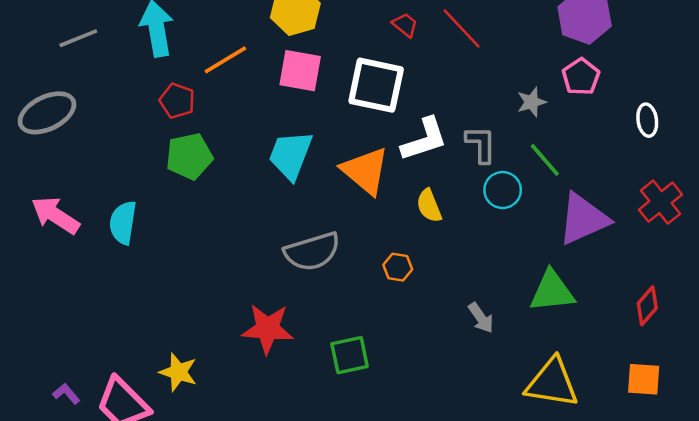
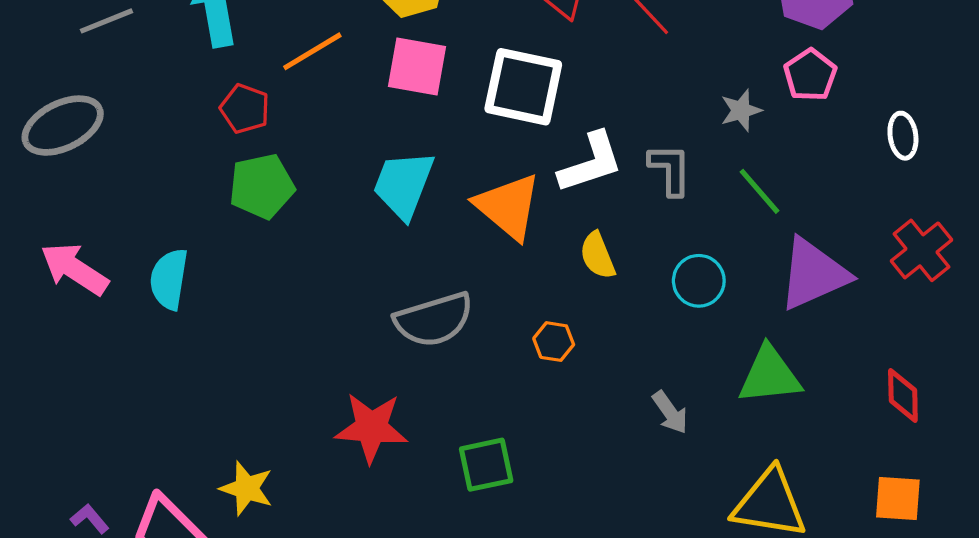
cyan circle: (503, 190) -> (699, 281), moved
red diamond: (647, 306) -> (903, 396), turned -42

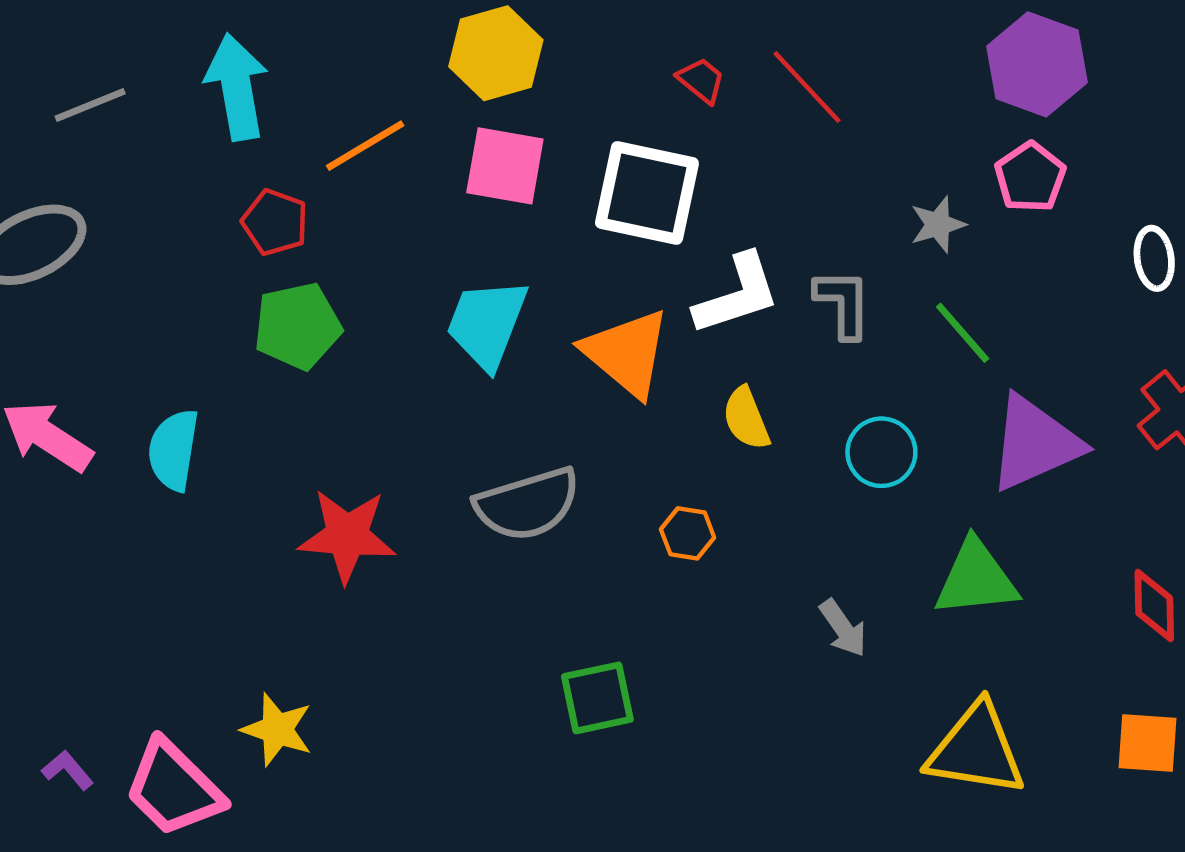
red star: (371, 428) -> (347, 536), moved

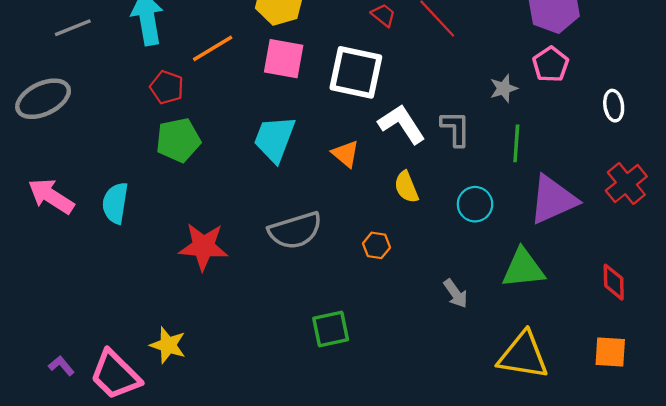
white L-shape: (737, 294) -> (402, 124), turned -105
green line: (963, 333) -> (516, 143), turned 45
orange triangle: (627, 353) -> (346, 154), size x0.6

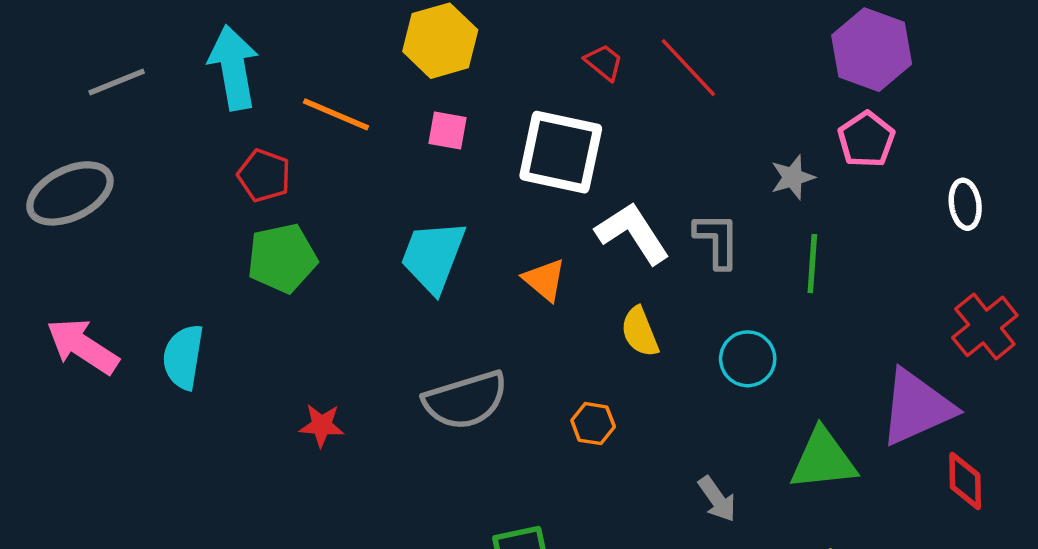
orange line: (213, 48) -> (336, 114), turned 54
pink square: (284, 59) -> (447, 131), size x0.6
purple triangle: (553, 200) -> (917, 407), moved
red star: (203, 247) -> (322, 425), size x0.6

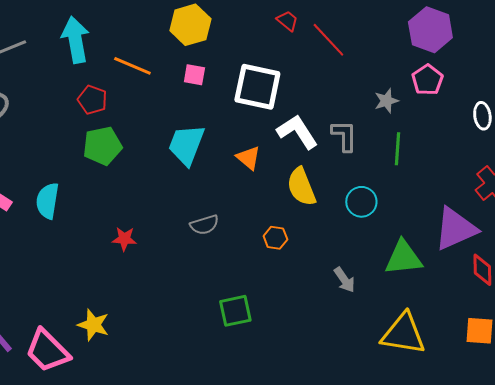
red trapezoid: (604, 62) -> (287, 21), moved
yellow semicircle: (640, 332) -> (301, 187), size x1.4
gray semicircle: (465, 400) -> (204, 225), size x0.6

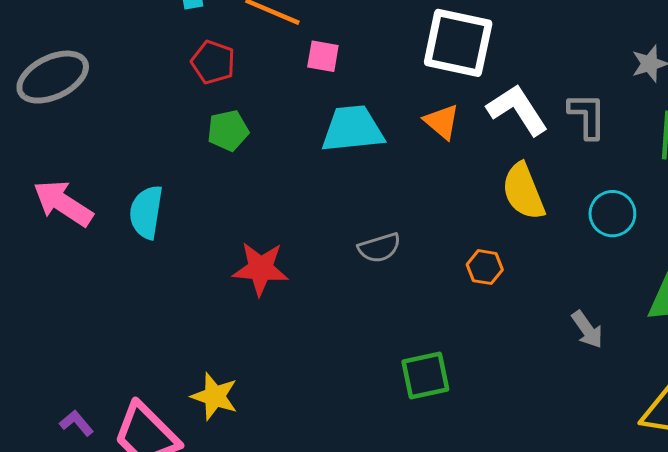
pink square: (194, 75) -> (323, 56), moved
cyan trapezoid: (186, 145) -> (353, 129), turned 63
green pentagon: (102, 146) -> (228, 130), size x0.7
orange triangle: (248, 158) -> (442, 122), moved
red star: (124, 239) -> (261, 269), size x1.5

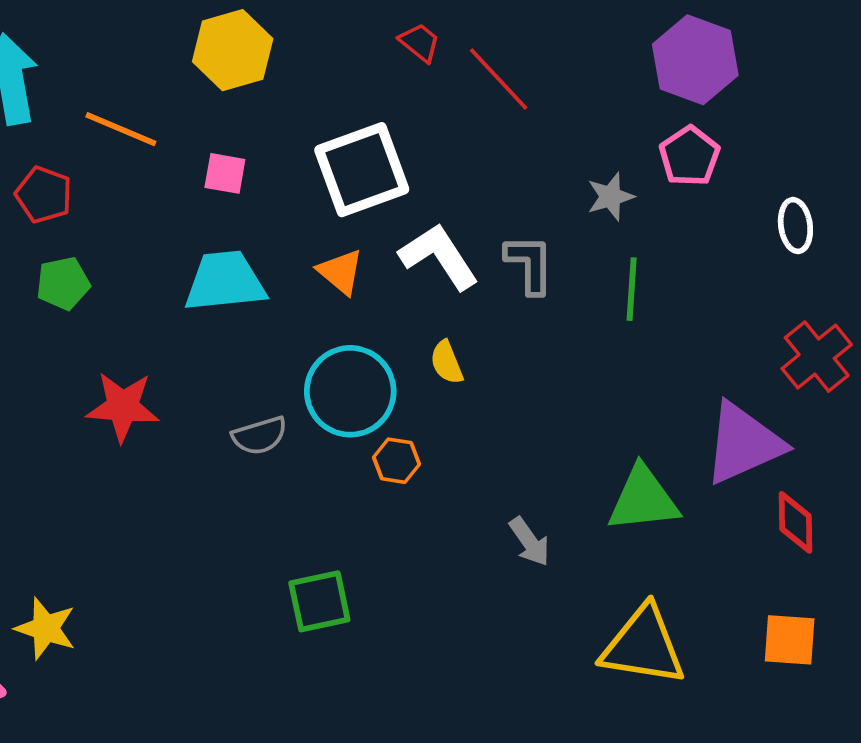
white square: (458, 43) -> (362, 170), turned -32
pink square: (323, 56) -> (225, 173), moved
yellow semicircle: (523, 191) -> (447, 362), size x0.6
cyan circle: (612, 214) -> (350, 391), moved, size x1.5
red star: (261, 269) -> (123, 407), moved

